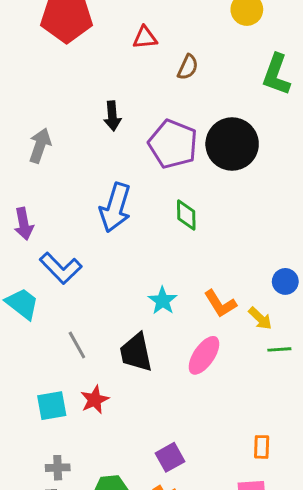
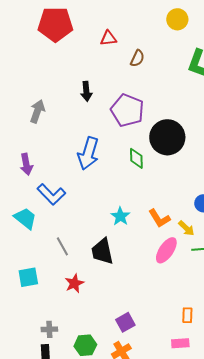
black circle: (232, 144) -> (167, 137), moved
pink ellipse: (204, 355) -> (166, 250), moved
cyan square: (52, 406) -> (28, 277), moved

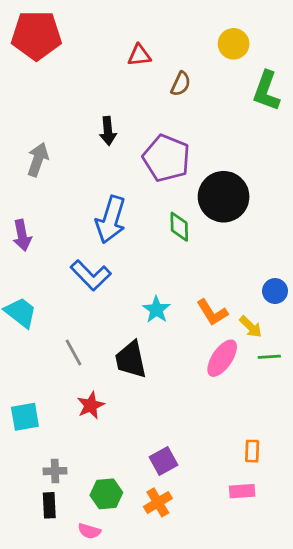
yellow circle: (177, 19) -> (234, 44), moved
red pentagon: (55, 24) -> (36, 35), moved
blue L-shape: (51, 194) -> (91, 275), moved
cyan square: (28, 277) -> (25, 417), moved

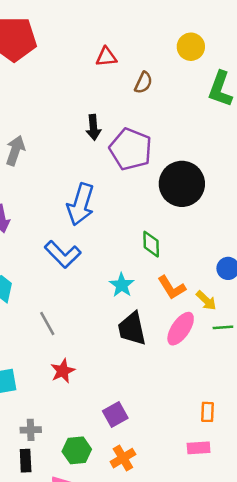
black arrow: (108, 131) -> (93, 127), moved
green diamond: (179, 227) -> (151, 244), moved
black trapezoid: (131, 360) -> (132, 329), moved
purple square: (164, 461) -> (115, 415), moved

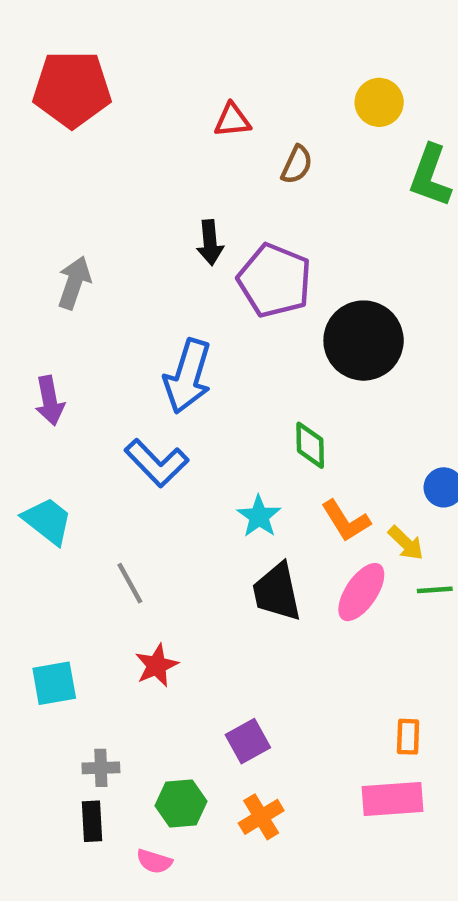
pink rectangle: (199, 448) -> (392, 799), size x1.5

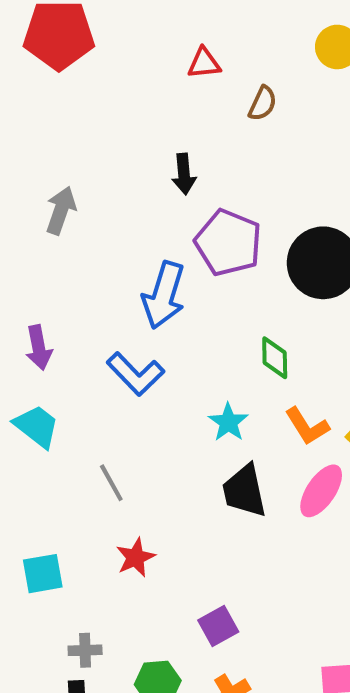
purple pentagon: (275, 280) -> (228, 243), moved
purple arrow: (50, 401) -> (39, 348), moved

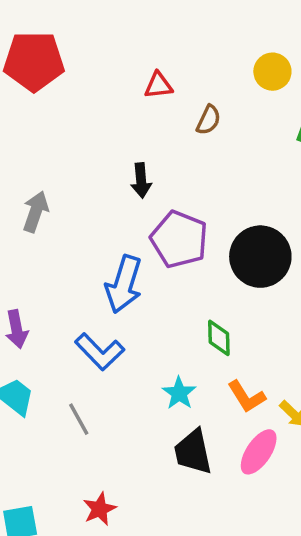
gray line: (111, 483) -> (79, 419), moved

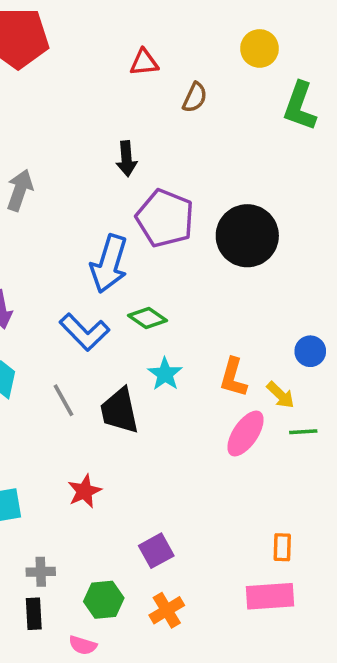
green diamond: (219, 338) -> (148, 318), moved, turned -54
orange L-shape: (247, 397) -> (233, 377), turned 48
black trapezoid: (193, 452) -> (120, 411), moved

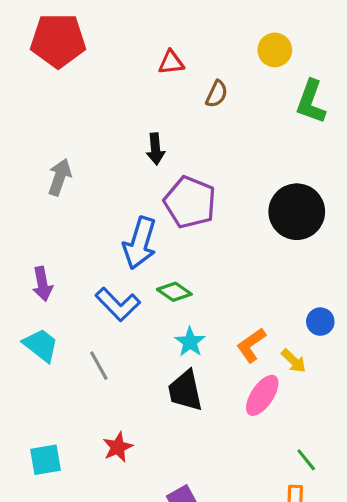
black circle: (247, 236) -> (297, 212), moved
orange L-shape: (233, 377) -> (251, 345), turned 39
black trapezoid: (120, 411) -> (185, 391), moved
green line: (303, 432) -> (306, 460), moved, turned 55

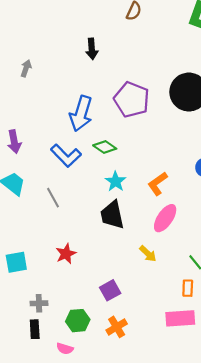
gray arrow: (60, 177) -> (26, 68), size x0.7
purple pentagon: (190, 202) -> (132, 100), moved
yellow arrow: (294, 361) -> (148, 254), moved

